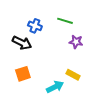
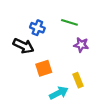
orange square: (23, 74) -> (44, 68), moved
yellow rectangle: (73, 75) -> (78, 80), turned 40

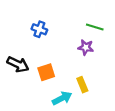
green line: (69, 22) -> (95, 27), moved
black arrow: (23, 46) -> (18, 64), moved

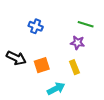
yellow rectangle: (82, 85) -> (74, 67), moved

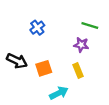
blue cross: (36, 26) -> (37, 28), turned 32

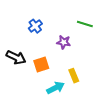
purple star: (81, 45) -> (64, 42), moved
yellow rectangle: (78, 71) -> (74, 76), moved

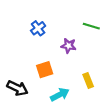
black arrow: (16, 57) -> (17, 88), moved
yellow rectangle: (74, 76) -> (88, 80), moved

